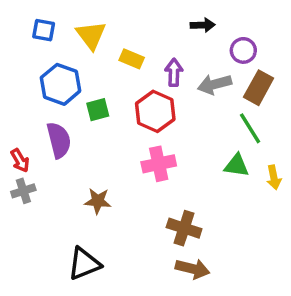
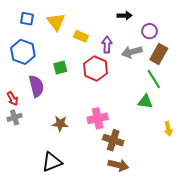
blue hexagon: (61, 84) -> (23, 52), moved
pink cross: (159, 164) -> (98, 118), moved
yellow arrow: (274, 177) -> (168, 129), moved

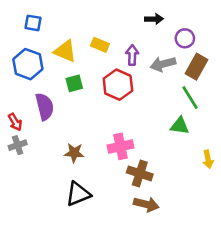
yellow triangle: (56, 22) -> (65, 51), moved, turned -30
black triangle: (52, 162) -> (78, 194), moved

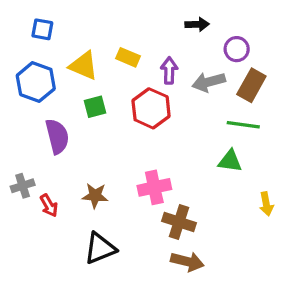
green line: (190, 98) -> (243, 125), turned -50
red arrow: (15, 122) -> (49, 205), moved

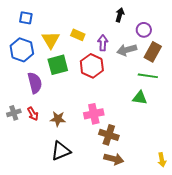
black arrow: (197, 24) -> (120, 15), turned -72
yellow triangle: (84, 66) -> (51, 40), turned 36
green square: (95, 107) -> (58, 65), size x1.5
yellow arrow: (266, 204) -> (162, 160), moved
red arrow: (49, 205) -> (33, 114), moved

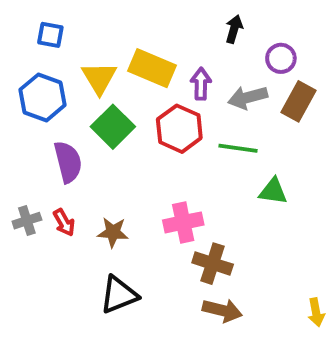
yellow rectangle: (78, 35) -> (152, 68), size x1.6
green square: (58, 65) -> (113, 127), turned -30
green line: (148, 76) -> (238, 148), moved

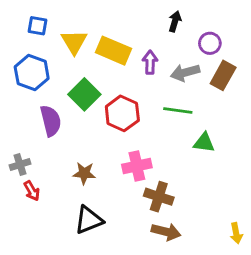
yellow triangle: (99, 78) -> (74, 42), moved
red hexagon: (179, 129) -> (122, 113), moved
red arrow: (64, 222) -> (32, 191), moved

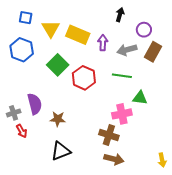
purple semicircle: (51, 121) -> (35, 104), moved
pink cross: (137, 166) -> (122, 114), moved

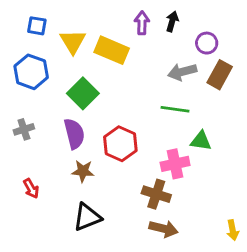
purple arrow: (103, 43) -> (142, 23), moved
red hexagon: (84, 78) -> (120, 144), moved
purple semicircle: (35, 104) -> (74, 134), moved
gray cross: (14, 113) -> (24, 129), moved

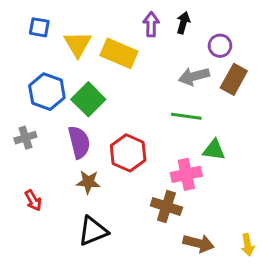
blue hexagon: (31, 72) -> (47, 92), moved
brown arrow: (163, 229) -> (199, 243), moved

